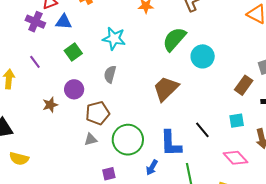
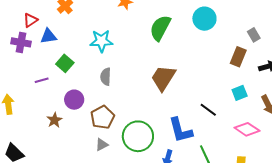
cyan circle: (203, 56) -> (204, 19), moved
purple line: (35, 62) -> (42, 80), moved, turned -56

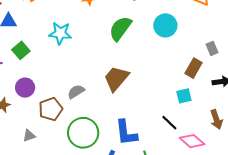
gray semicircle: (106, 77) -> (76, 92), moved, turned 48
cyan square: (240, 93) -> (184, 96), moved
black line: (208, 110) -> (169, 123), moved
gray triangle: (102, 145) -> (29, 136), moved

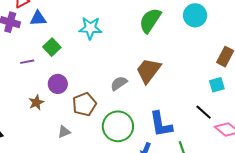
gray semicircle: (76, 92) -> (119, 83), moved

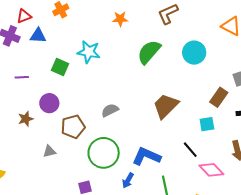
green square: (52, 47) -> (60, 67), moved, turned -30
brown trapezoid: (148, 71) -> (166, 106), moved
blue L-shape: (161, 124) -> (146, 156), turned 116

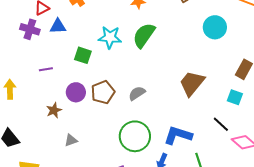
green semicircle: (149, 52) -> (144, 35), moved
cyan square: (207, 124) -> (235, 97), turned 35
brown pentagon: (73, 127) -> (103, 92), moved
gray triangle: (49, 151) -> (71, 140), moved

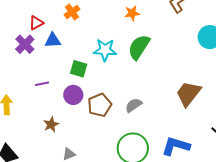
purple cross: (30, 29) -> (25, 44), turned 30
purple circle: (76, 92) -> (73, 95), moved

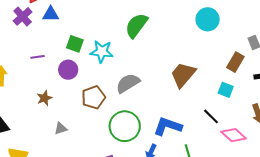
cyan star: (105, 50) -> (102, 52), moved
brown pentagon: (100, 105) -> (93, 97), moved
gray semicircle: (134, 105) -> (128, 83), size x1.4

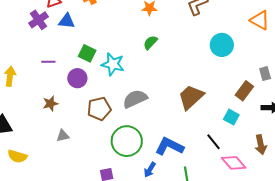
green semicircle: (136, 25) -> (150, 42), size x0.6

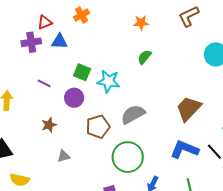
purple cross: (39, 20) -> (31, 42), turned 30
purple line: (48, 62) -> (44, 83), turned 32
blue L-shape: (169, 146) -> (184, 149), moved

